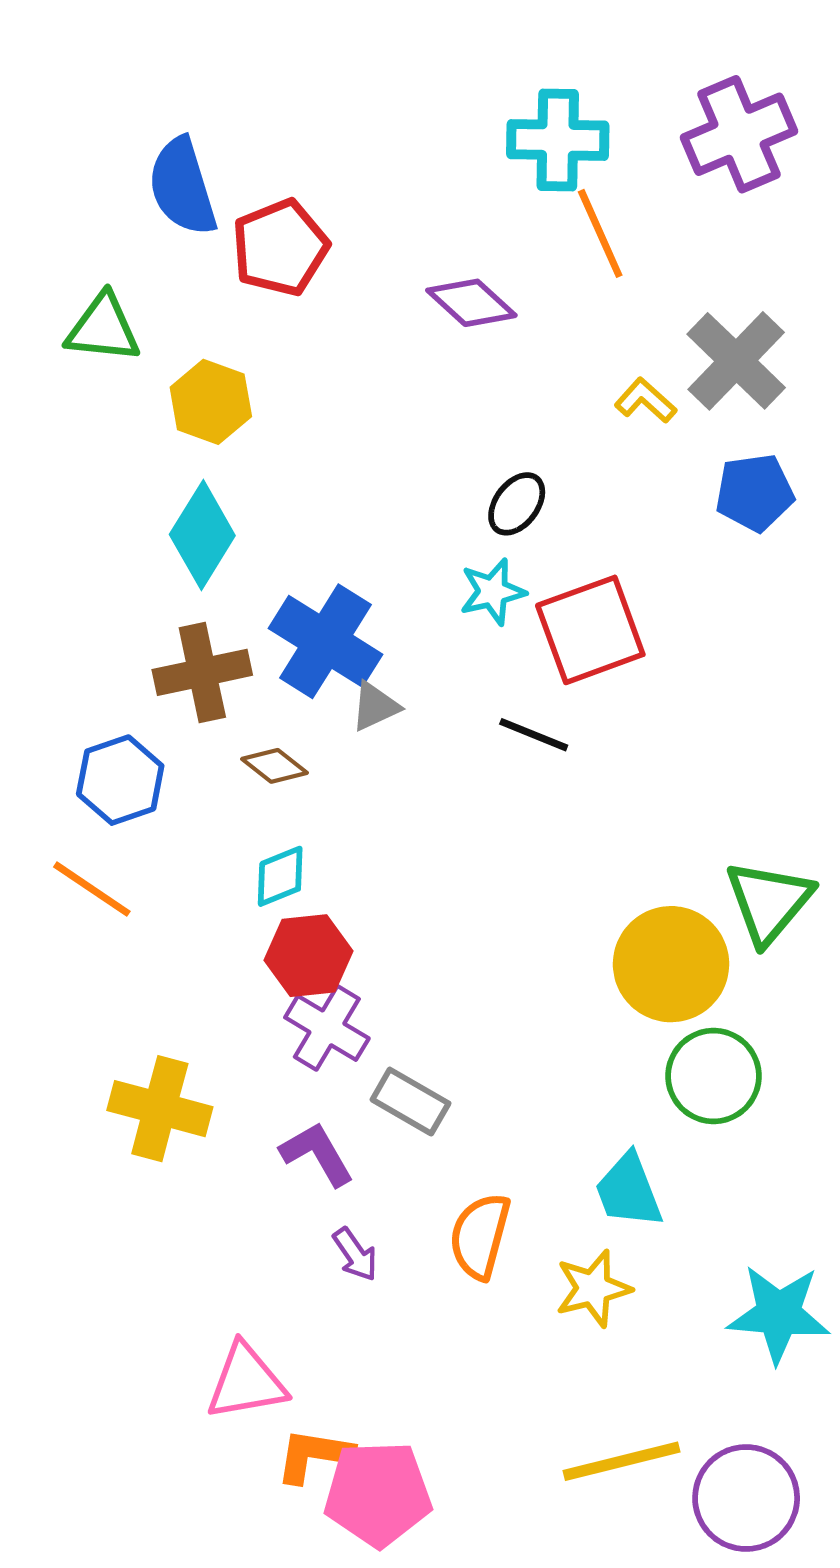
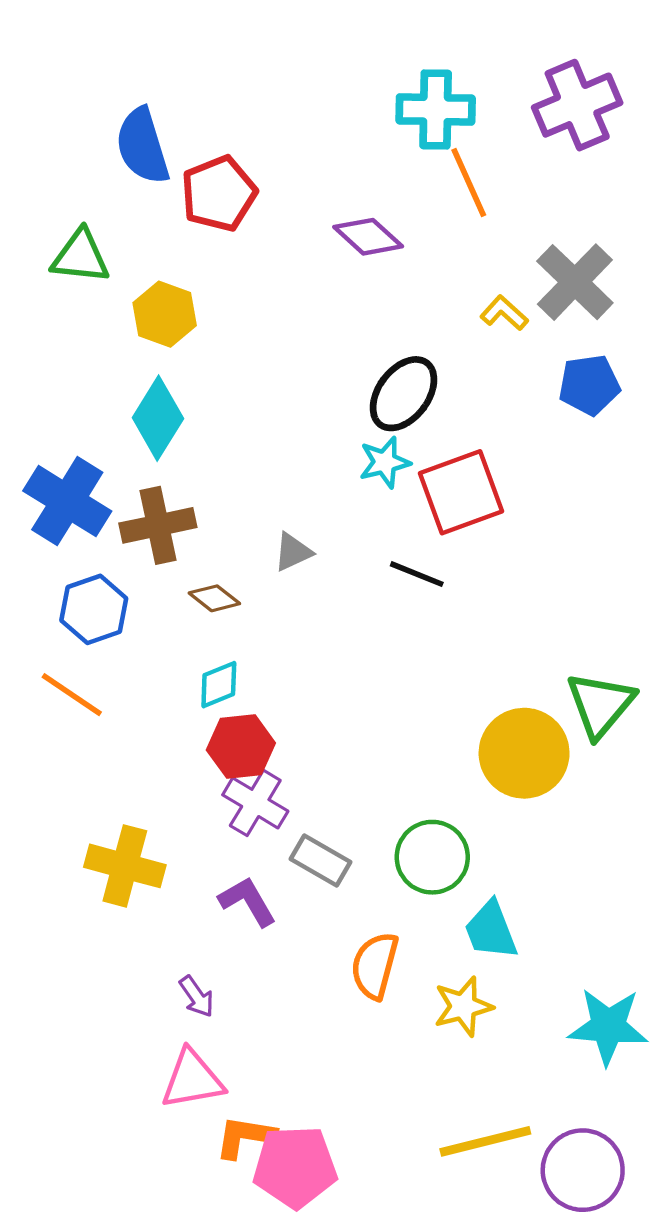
black ellipse: (517, 504) -> (403, 394), size x1.5
blue cross: (325, 641) -> (67, 501), moved
green circle: (714, 1076) -> (432, 857), moved
purple arrow: (355, 1254) -> (197, 997), moved

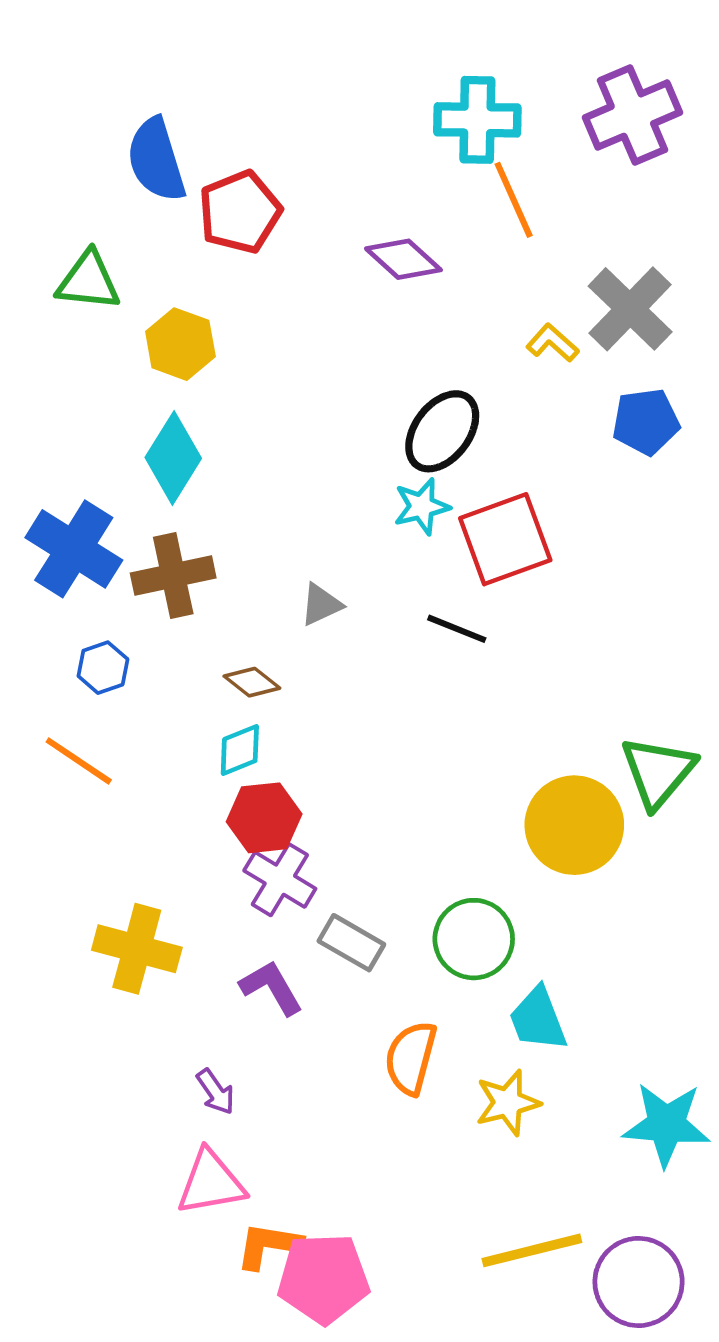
brown diamond: (214, 598) -> (252, 682), moved
blue hexagon: (94, 609) -> (103, 668), size x0.7

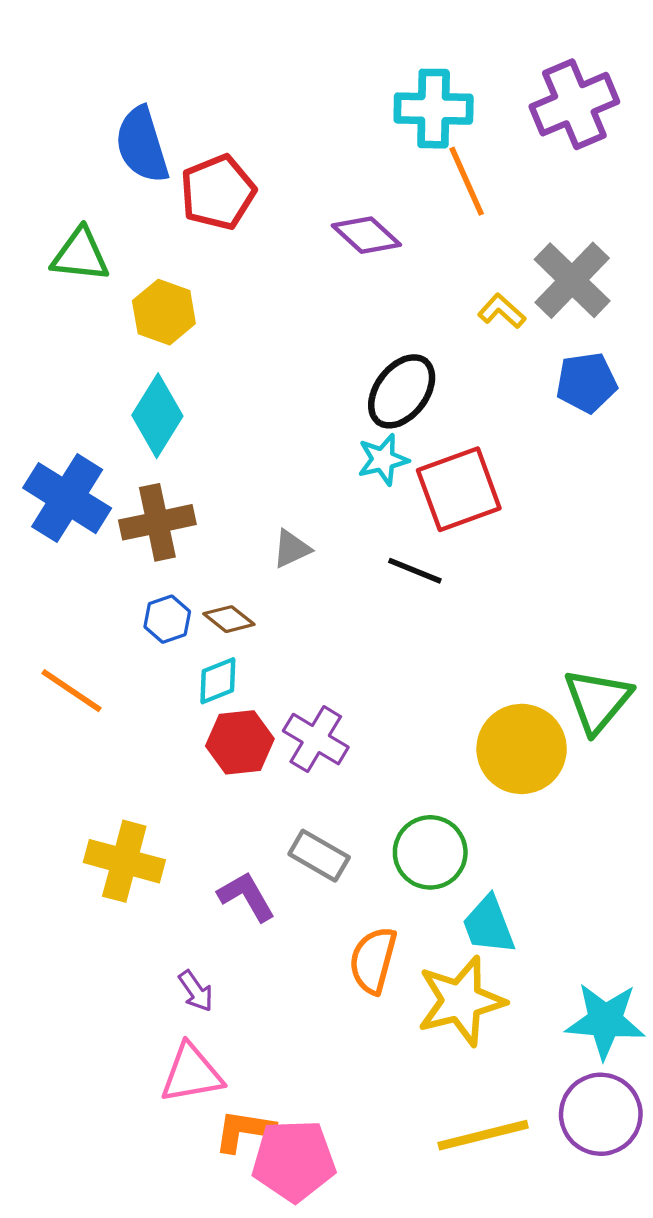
blue hexagon: (103, 668) -> (167, 619), moved
purple cross: (280, 880) -> (316, 739), moved
yellow star: (508, 1103) -> (461, 1001), size x1.5
purple circle: (639, 1282) -> (601, 1114), moved

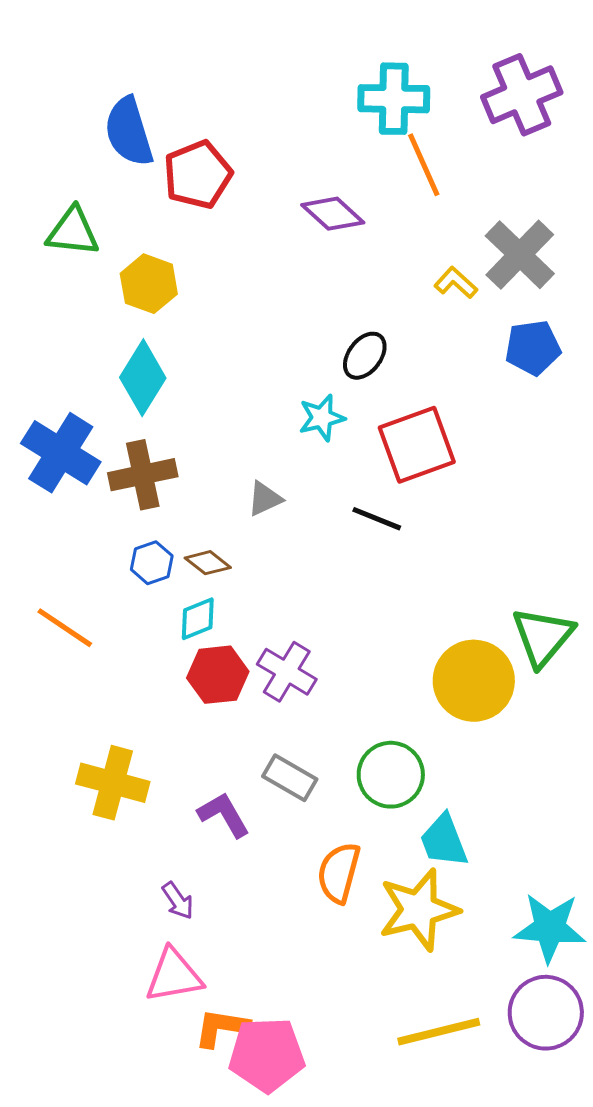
black ellipse: (402, 391) -> (365, 356), size x0.7
cyan star: (383, 460) -> (322, 418), moved

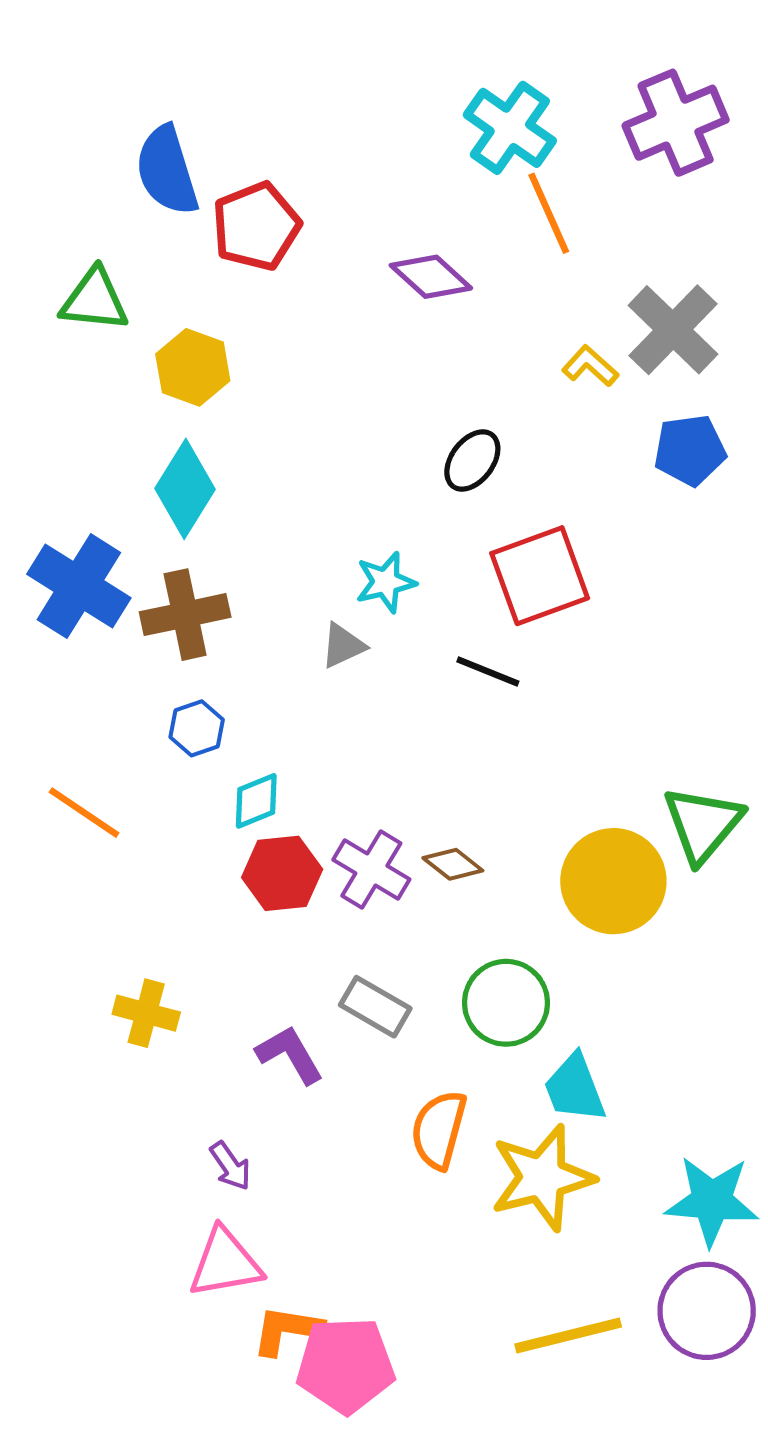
cyan cross: (394, 99) -> (510, 128), turned 34
cyan star: (322, 418) -> (386, 582), moved
brown diamond: (208, 563) -> (453, 864), moved
yellow cross: (113, 783) -> (146, 1013), size x0.7

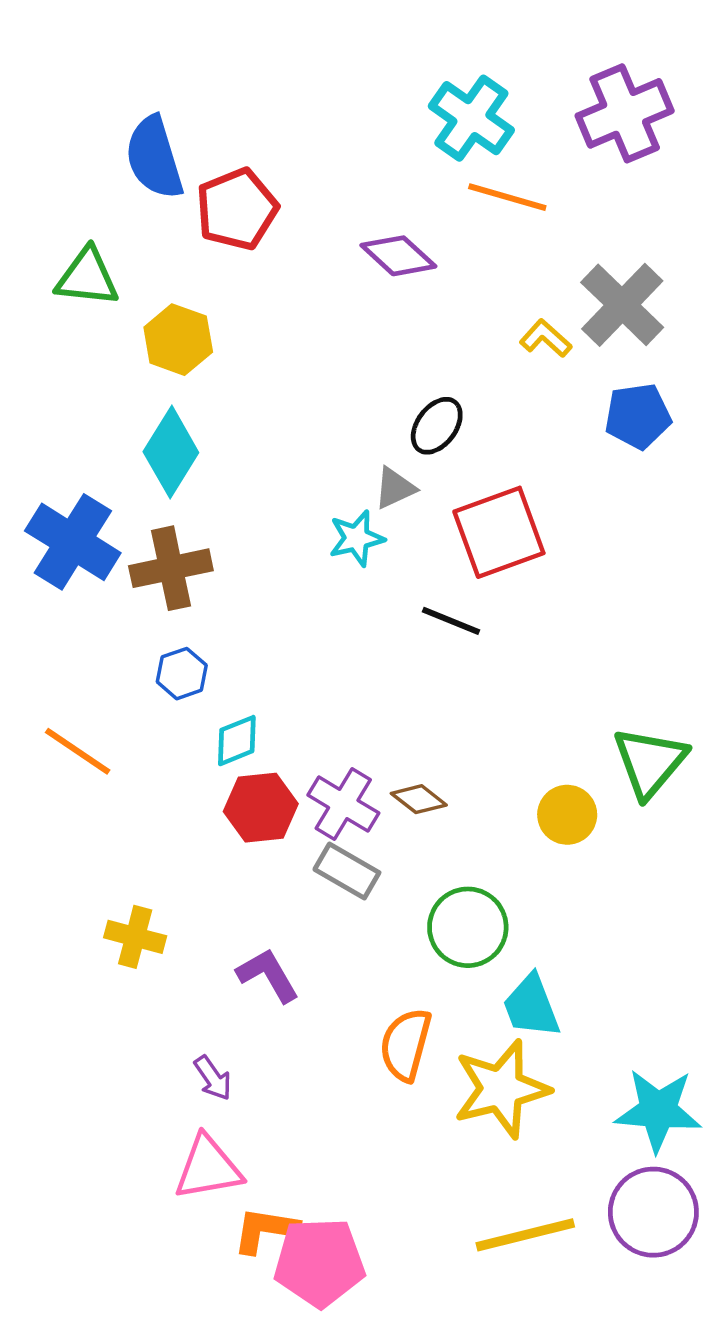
orange line: (549, 213) -> (507, 197), turned -50
gray triangle: (343, 646) -> (395, 488), moved
yellow circle: (613, 881) -> (567, 815), size x0.6
gray rectangle: (375, 1007) -> (347, 871), moved

